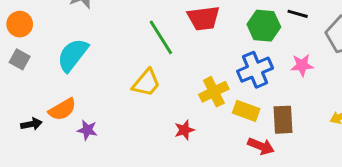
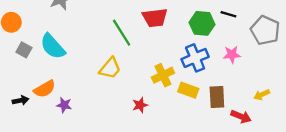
cyan semicircle: (73, 55) -> (53, 46), turned -80
gray square: (20, 59) -> (24, 50), moved
red arrow: (261, 146) -> (241, 117), moved

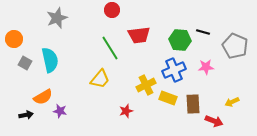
cyan semicircle: (53, 46) -> (50, 60), turned -150
black arrow: (20, 100) -> (26, 115), moved

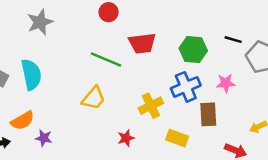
black line: (203, 32) -> (233, 40), moved
green line: (110, 48) -> (106, 60), turned -35
yellow rectangle: (168, 98) -> (177, 138), moved
brown rectangle: (193, 104) -> (208, 114), moved

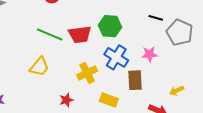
red trapezoid: (142, 43) -> (80, 34), moved
green hexagon: (193, 50) -> (110, 26), moved
blue cross: (186, 87) -> (116, 57), turned -35

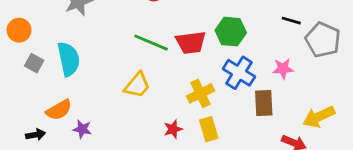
yellow arrow: (177, 91) -> (319, 117), size x1.6
yellow rectangle: (109, 100) -> (209, 129), moved, turned 54

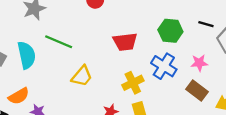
green hexagon: (231, 32) -> (170, 31), moved
green line: (151, 43) -> (59, 42), moved
brown rectangle: (264, 103) -> (197, 91), moved, turned -50

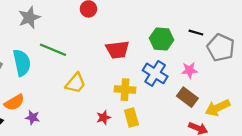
yellow cross: (133, 83) -> (125, 90), turned 30

